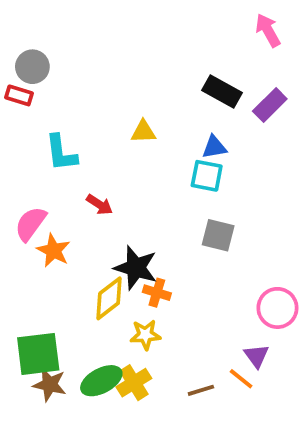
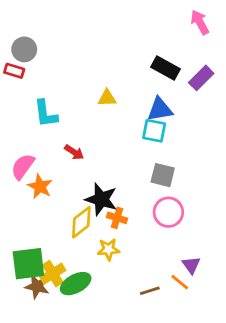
blue triangle: (214, 147) -> (160, 109), size x1.4
pink circle: (277, 308) -> (168, 212), moved
yellow cross: (134, 383) -> (53, 274), moved

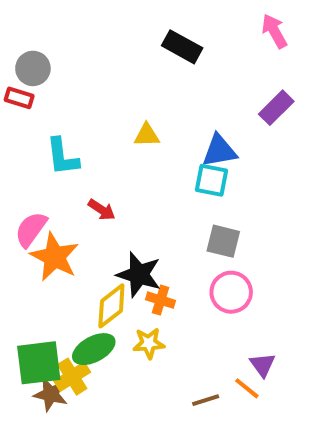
black rectangle: (166, 68) -> (182, 47), moved
orange star: (40, 186) -> (55, 257), size x1.4
green ellipse: (76, 284) -> (94, 349), moved

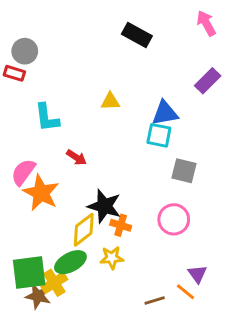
gray square: (223, 241) -> (184, 171), moved

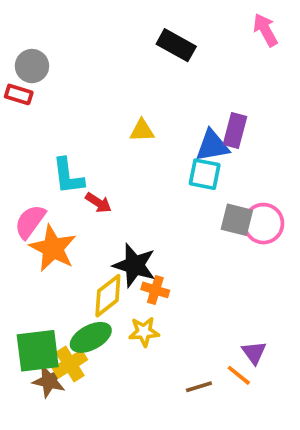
purple rectangle: (208, 81) -> (235, 131), moved, turned -30
cyan L-shape: (47, 118) -> (68, 176), moved
pink circle: (174, 219) -> (263, 224), moved

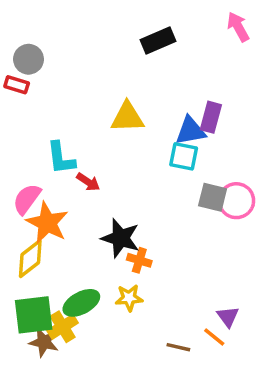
black rectangle: (176, 45) -> (158, 40), turned -52
yellow triangle: (142, 131) -> (127, 117), size x1.5
yellow diamond: (108, 296) -> (30, 259), moved
brown line: (199, 387) -> (178, 347), turned 30

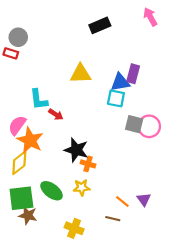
green ellipse: (81, 303) -> (52, 191), turned 65
yellow cross: (63, 327) -> (74, 228), moved, turned -36
orange line: (214, 337) -> (122, 201), moved

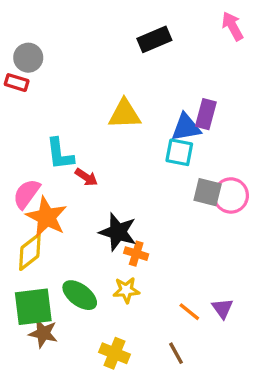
brown line: (113, 219) -> (176, 353), moved, turned 48

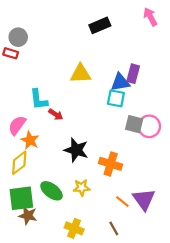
orange star: (46, 217) -> (30, 140), size x0.7
orange cross: (136, 254) -> (111, 164), moved, size x1.5
purple triangle: (222, 308) -> (144, 199), size x1.6

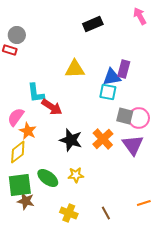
red arrow: (56, 115) -> (52, 107), size x1.5
orange cross: (111, 164) -> (103, 139), moved, turned 30
purple triangle: (144, 199) -> (133, 145), moved
orange line: (122, 202) -> (144, 203), moved, turned -56

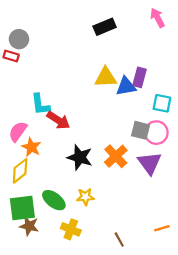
yellow triangle: (75, 69) -> (106, 77), moved
cyan square: (108, 92) -> (162, 103), moved
yellow cross: (69, 213) -> (71, 229), moved

